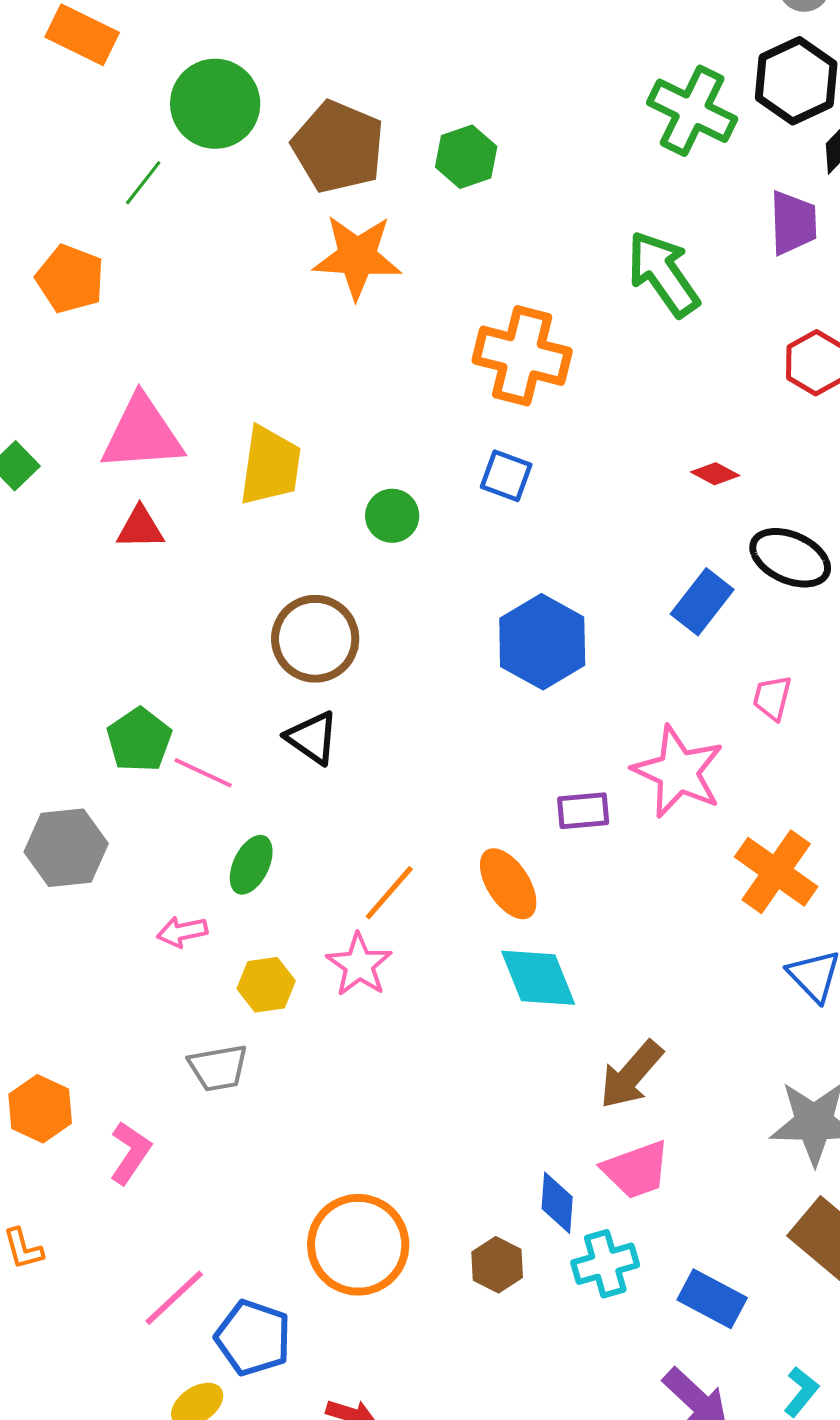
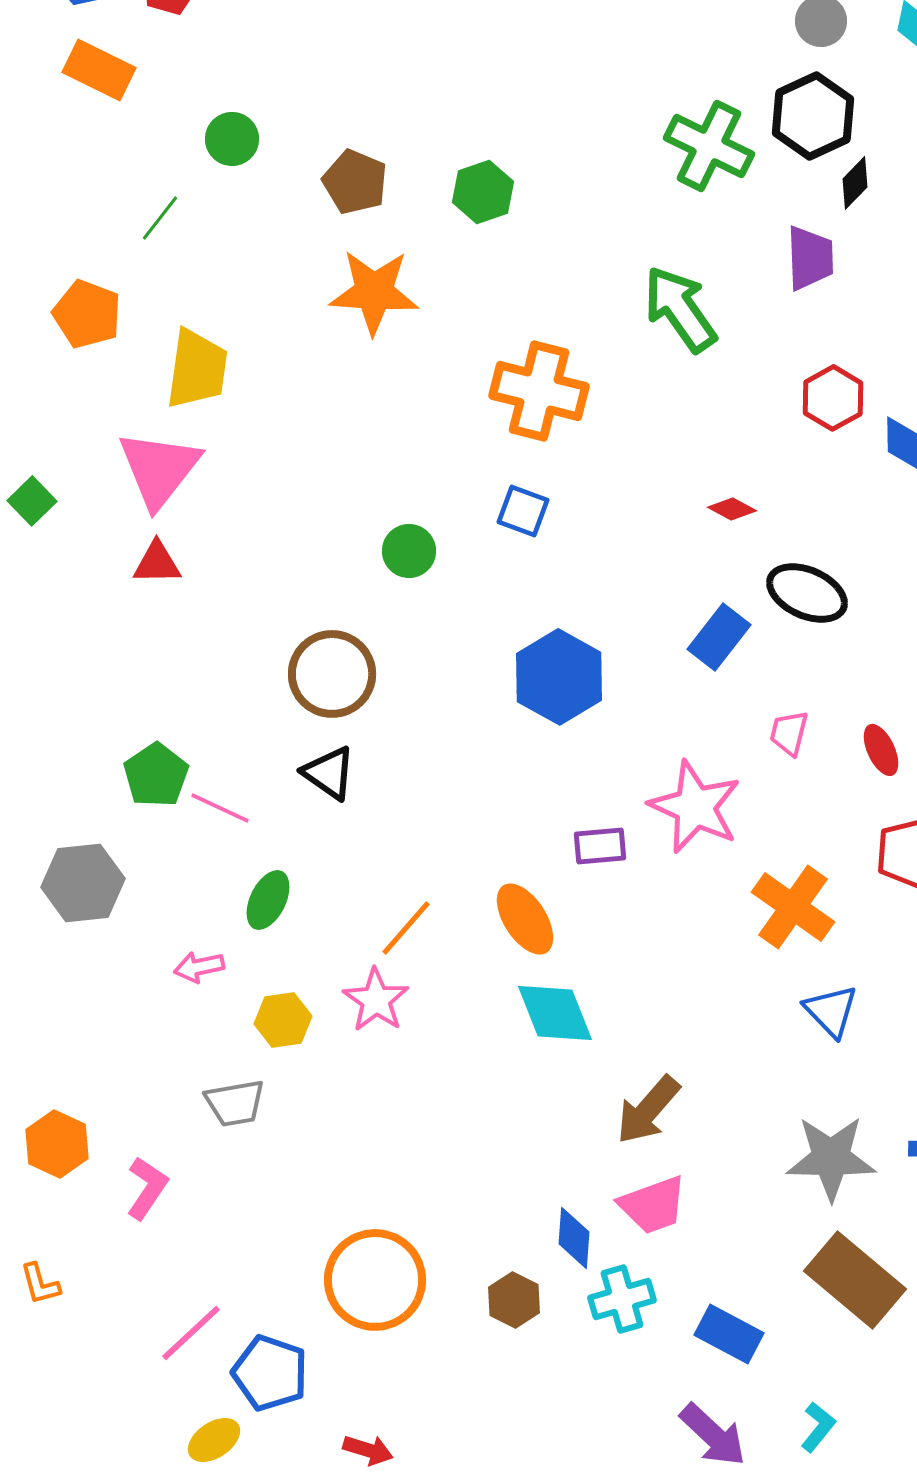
green circle: (215, 104) -> (232, 139), size x0.6
brown pentagon: (338, 147) -> (355, 182), size x0.7
pink triangle: (142, 434) -> (159, 469), turned -48
yellow trapezoid: (270, 466) -> (197, 369), moved

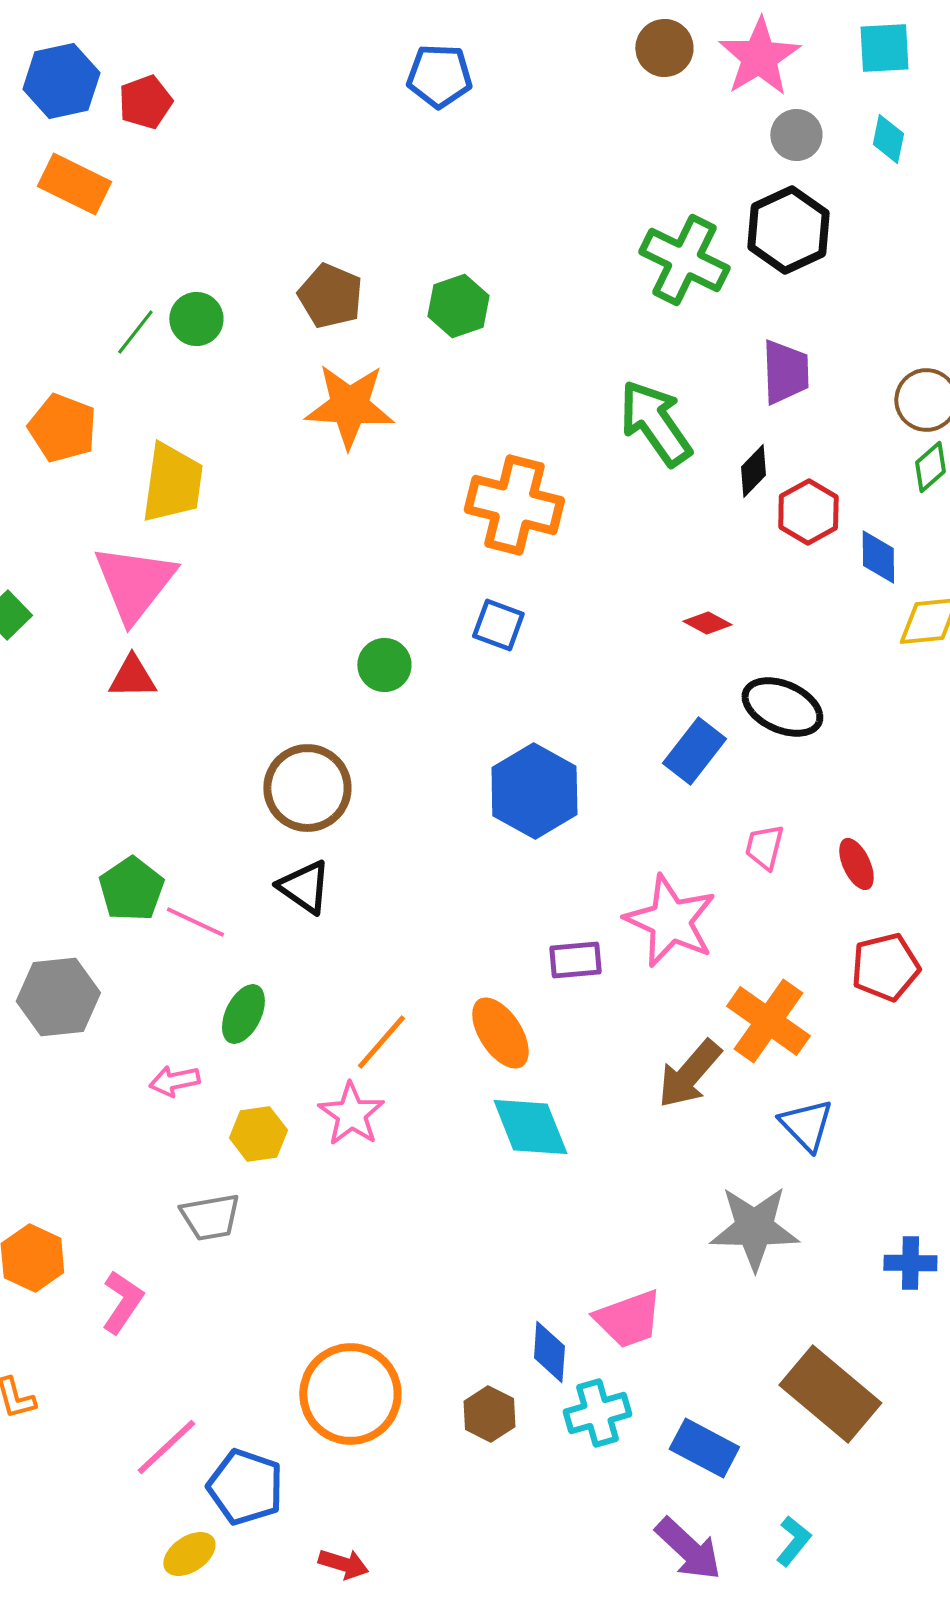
green circle: (232, 139) -> (196, 319), moved
black diamond: (855, 183) -> (753, 471), moved
brown arrow: (648, 1110) -> (689, 1074), moved
gray star: (831, 1158) -> (754, 1228), moved

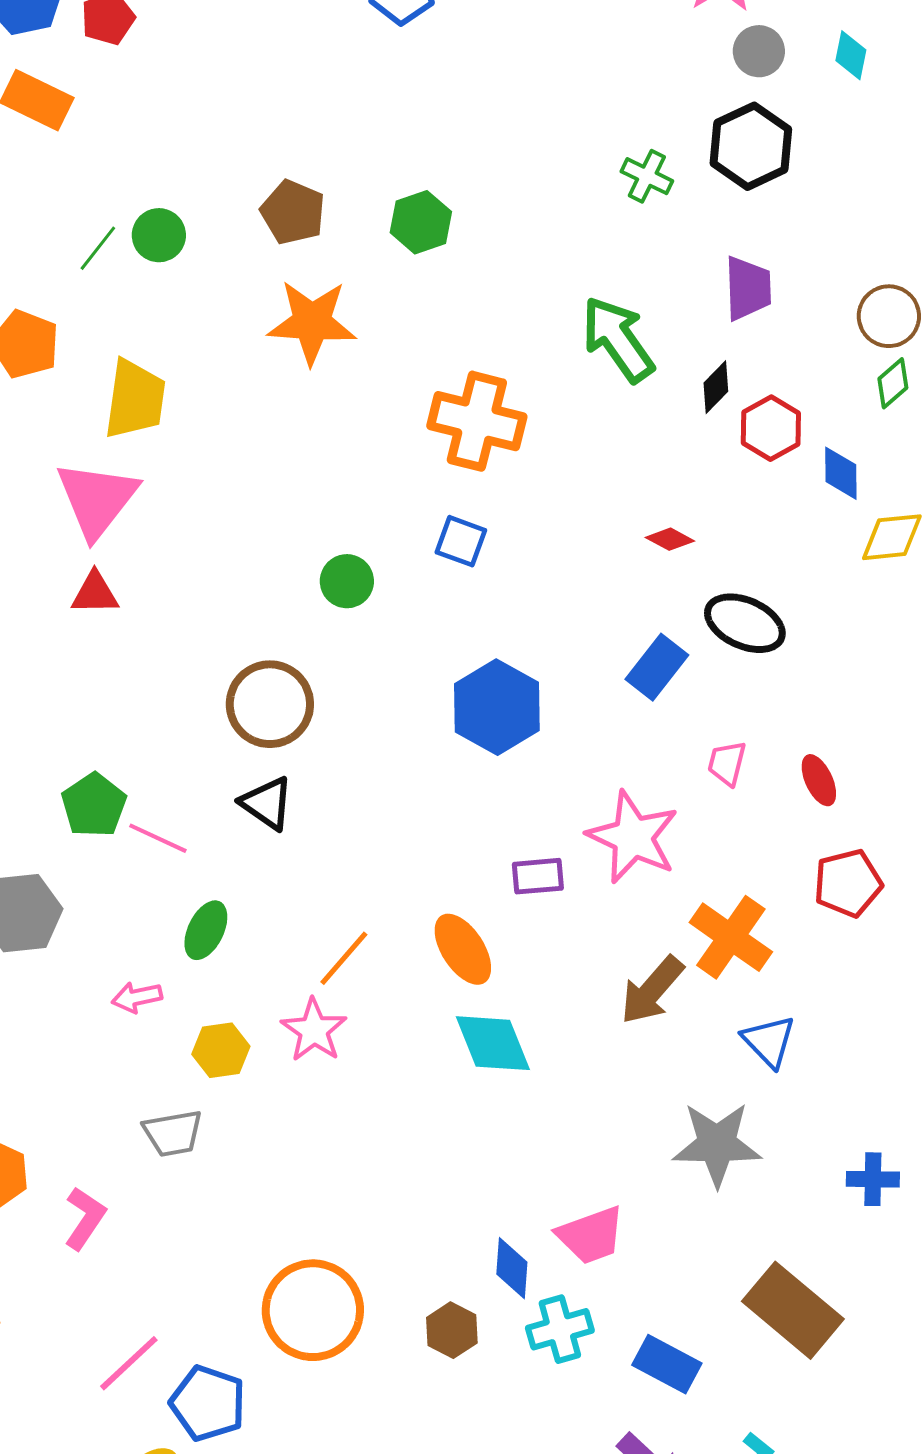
green cross: (684, 260) -> (647, 176), size x0.6

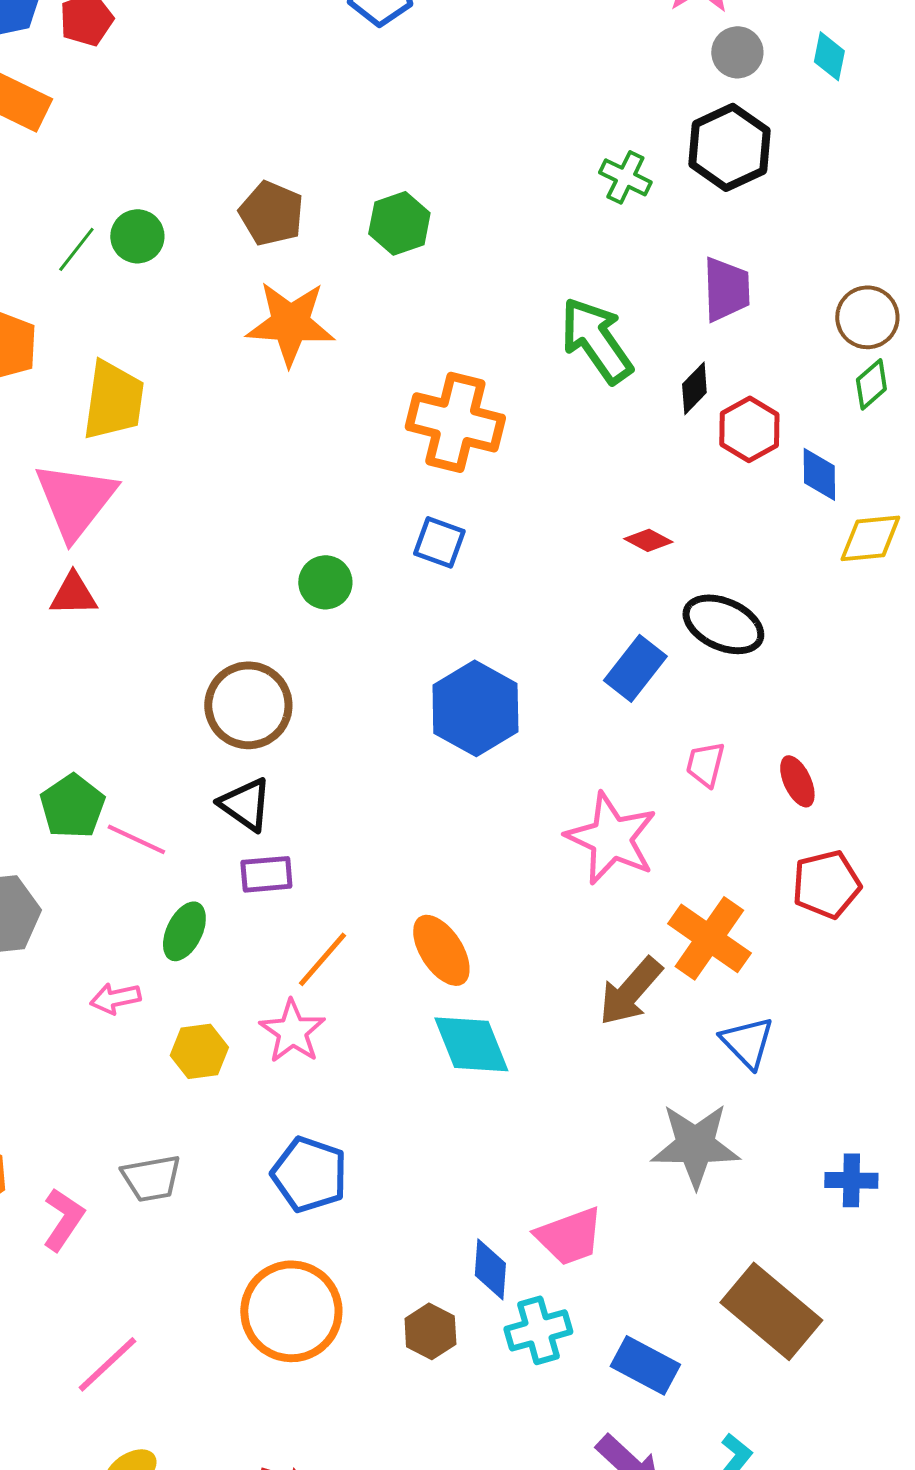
purple rectangle: (538, 876) -> (266, 874), moved
gray trapezoid: (173, 1133) -> (151, 1178), moved
blue pentagon: (208, 1403) -> (309, 1174), moved

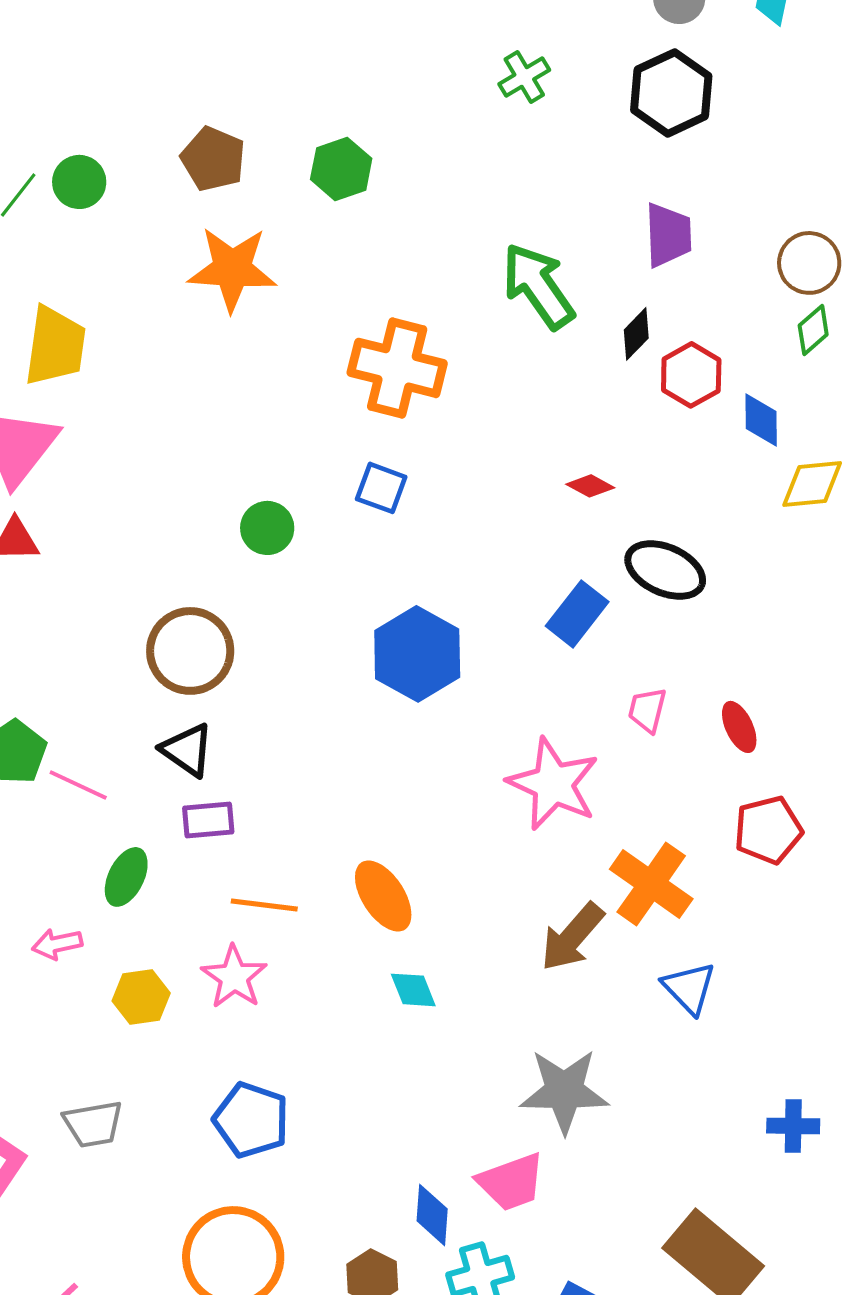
green cross: (625, 177) -> (524, 77), moved, turned 33
orange line: (322, 959) -> (264, 905), turned 56
cyan diamond: (471, 1044) -> (413, 990), size x0.6
gray star: (695, 1145) -> (564, 1091), moved

